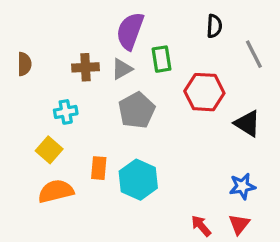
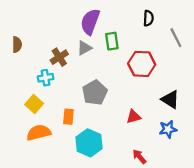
brown cross: (86, 67) -> (59, 57), moved, turned -30
gray pentagon: (137, 110) -> (95, 93), moved
black triangle: (247, 123) -> (170, 99), moved
cyan hexagon: (138, 180) -> (89, 143), moved
red triangle: (239, 224) -> (134, 117), moved, turned 35

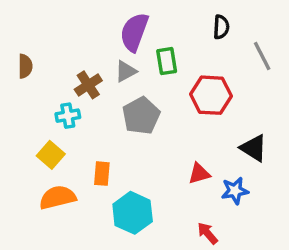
gray pentagon: (95, 93) -> (141, 116), moved
blue star: (168, 129) -> (235, 191), moved

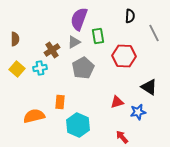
yellow square: (51, 155) -> (17, 69), moved

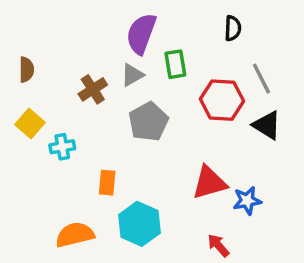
gray line: (154, 33) -> (261, 79), moved
cyan cross: (40, 68) -> (62, 147), moved
black triangle: (149, 87) -> (267, 125), moved
red triangle: (117, 102) -> (209, 183), size x1.5
orange semicircle: (34, 116) -> (75, 235), moved

